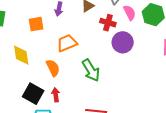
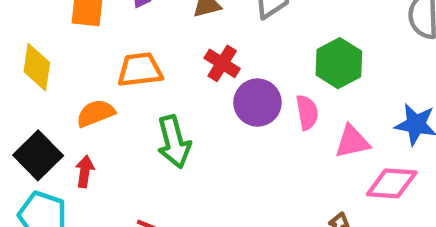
pink semicircle: (130, 13) -> (307, 112), moved
red cross: (108, 23) -> (222, 63), moved
orange semicircle: (53, 68) -> (96, 113), turned -102

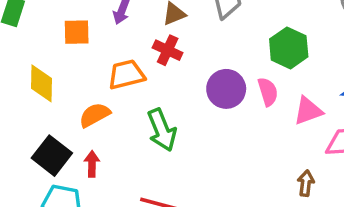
red cross: (222, 63) -> (168, 50), moved

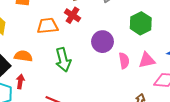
pink semicircle: (268, 92) -> (124, 61), moved
orange semicircle: (95, 115) -> (23, 56), moved, turned 30
red arrow: (92, 164) -> (20, 82), moved

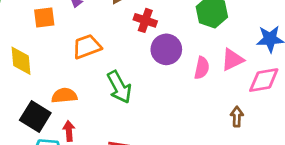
red cross: (73, 15) -> (145, 20), moved
pink semicircle: (124, 61) -> (202, 68), turned 35

